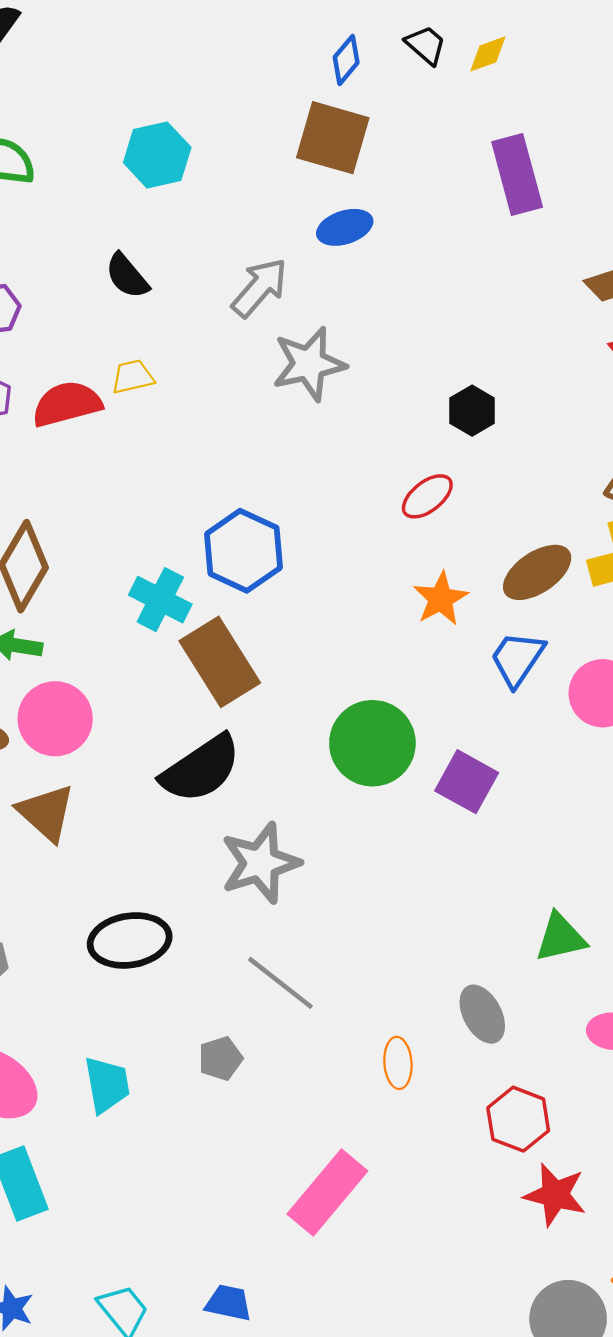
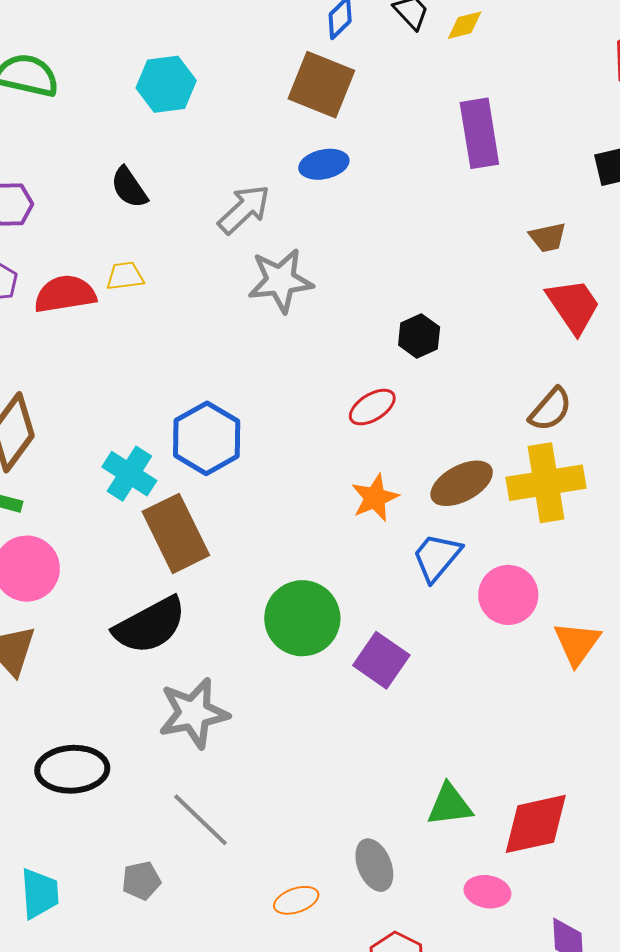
orange ellipse: (398, 1063) -> (296, 900), turned 69

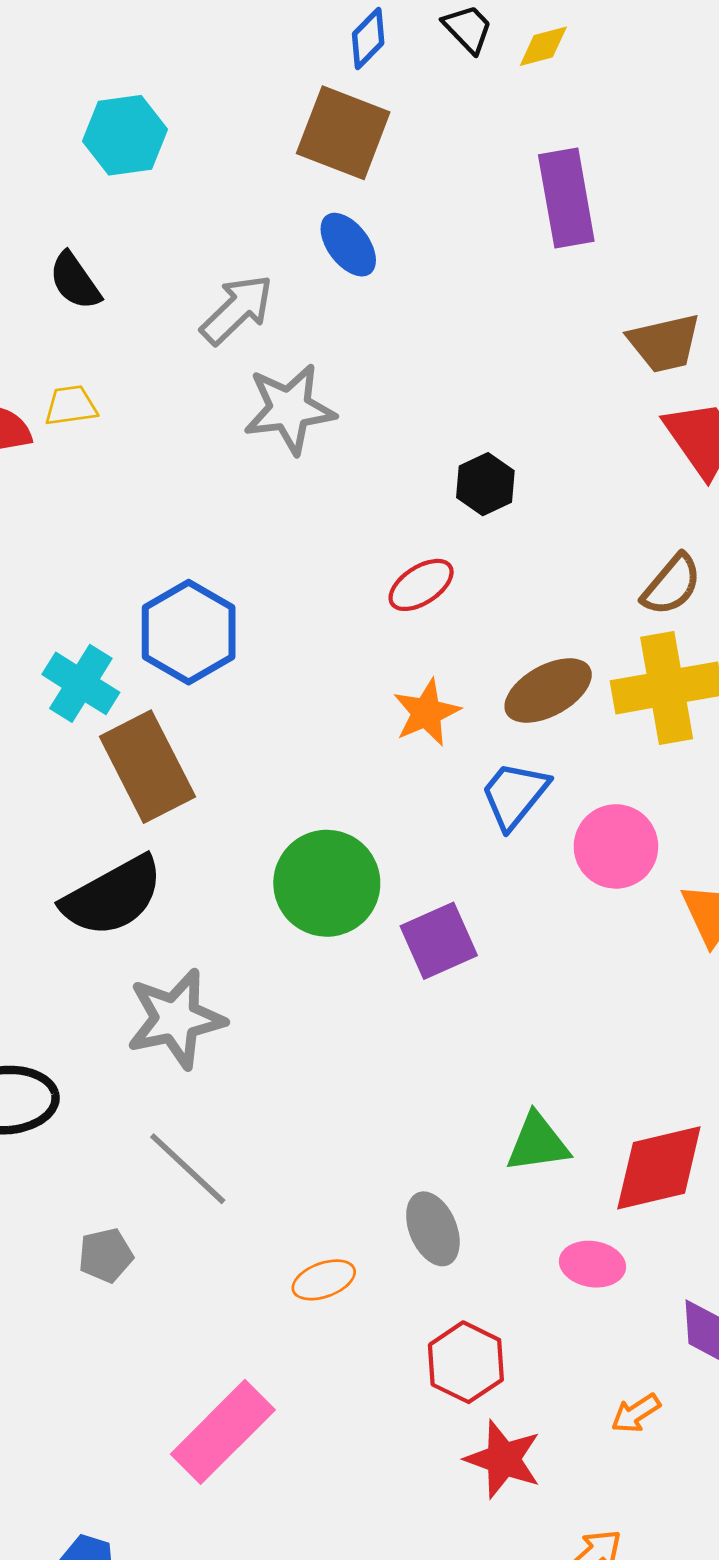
blue ellipse: (324, 164) -> (348, 245), turned 66
brown trapezoid: (548, 237) -> (664, 343), size x1.4
purple square: (381, 660) -> (439, 941), turned 32

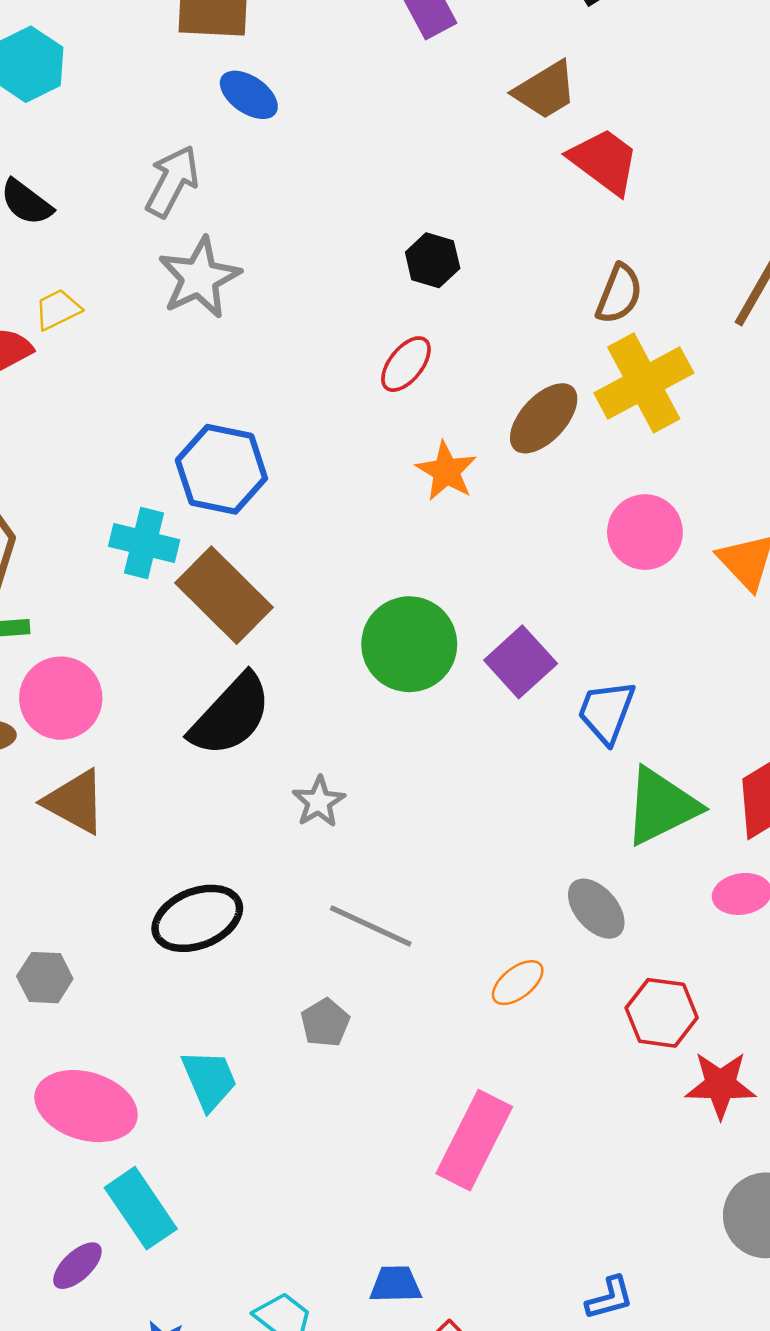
gray star: (289, 409) -> (199, 278), moved
blue trapezoid: (514, 795) -> (606, 712), moved
gray star: (176, 1019) -> (319, 802), size x0.6
green triangle: (538, 1143) -> (661, 806), size x1.4

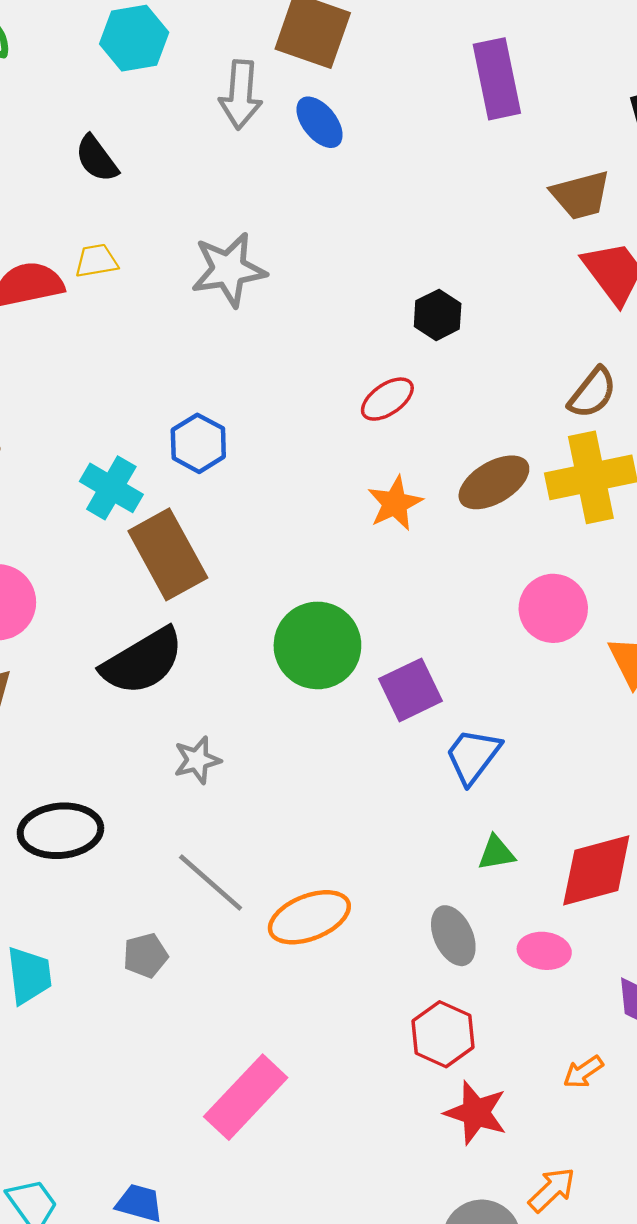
gray arrow: (172, 181) -> (241, 95), moved, turned 140
blue hexagon: (221, 469) -> (198, 443), size x0.7
green triangle: (661, 806) -> (496, 853), size x0.5
gray ellipse: (596, 909) -> (453, 936), moved
orange ellipse: (518, 983) -> (309, 917), moved, size x1.6

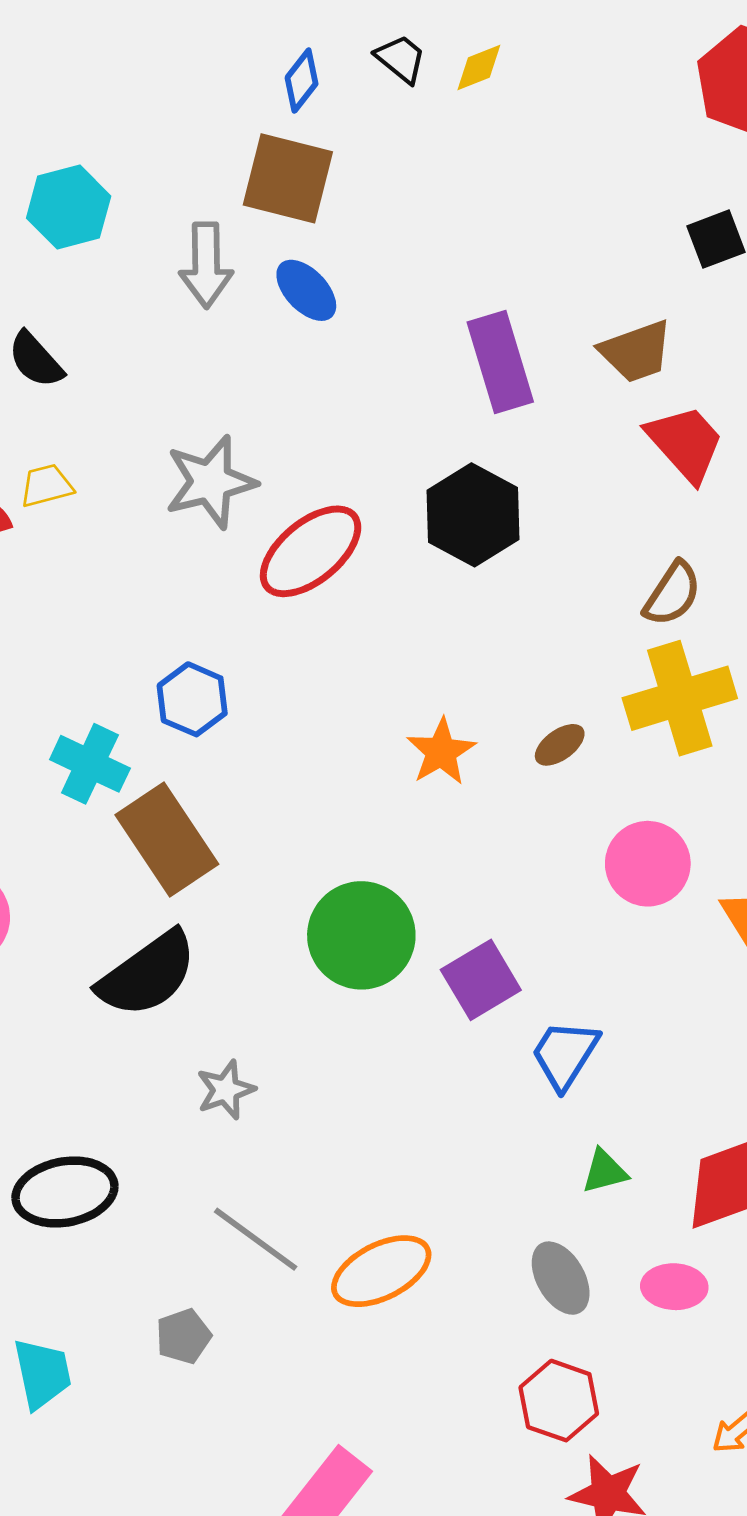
purple rectangle: (497, 79) -> (500, 362), moved
black hexagon: (438, 315) -> (473, 515), size x1.6
red ellipse: (387, 399) -> (311, 551), moved, size x1.6
brown ellipse: (494, 482) -> (560, 745), moved, size x0.6

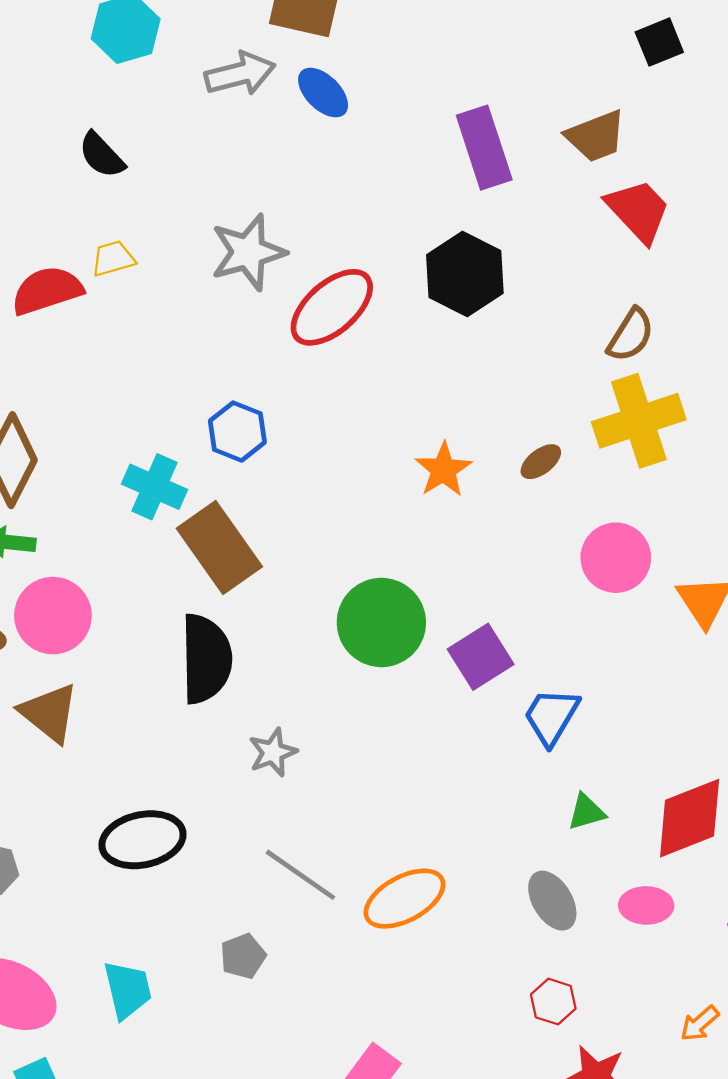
gray arrow: (206, 265) -> (240, 74), turned -102
black semicircle: (147, 974) -> (206, 659), turned -54
red hexagon: (559, 1401) -> (553, 1002), size x0.7

